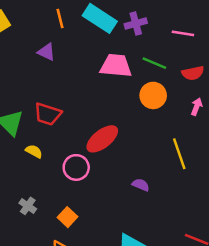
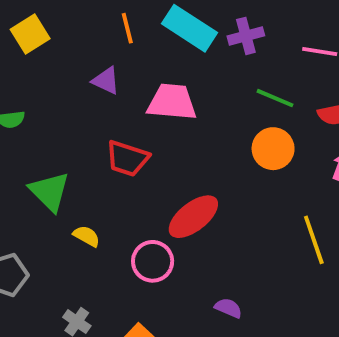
pink trapezoid: (116, 66) -> (172, 102), moved
red trapezoid: (48, 114) -> (127, 158), moved
purple semicircle: (141, 185) -> (228, 308), moved

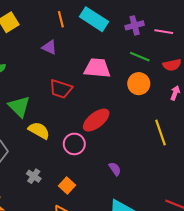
purple cross: (246, 36) -> (135, 25), moved
pink trapezoid: (172, 102) -> (97, 68), moved
yellow semicircle: (87, 236) -> (39, 130), size x1.5
purple semicircle: (228, 308) -> (115, 169), turned 32

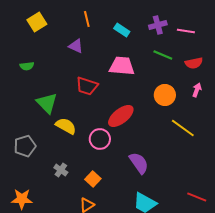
cyan rectangle: (94, 19) -> (122, 30), moved, size x0.6
orange circle: (139, 84) -> (165, 95), moved
yellow line: (161, 133) -> (183, 128), turned -35
purple semicircle: (115, 169) -> (139, 163), size x1.6

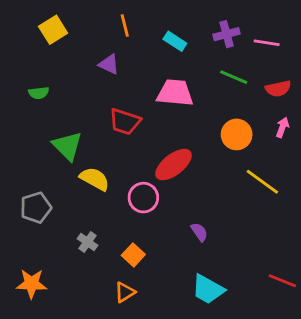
purple semicircle: (139, 163) -> (199, 232), size x0.6

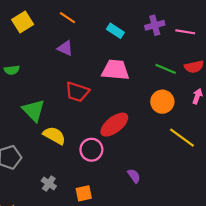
orange line: (125, 25) -> (67, 18), moved, turned -42
green line: (234, 77) -> (166, 69), moved
orange square: (133, 255) -> (84, 193), turned 35

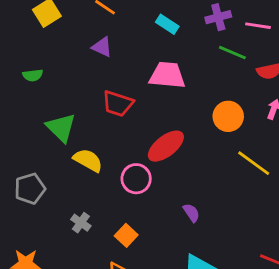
green line: (166, 69) -> (232, 53), moved
orange square: (84, 193) -> (126, 235), turned -35

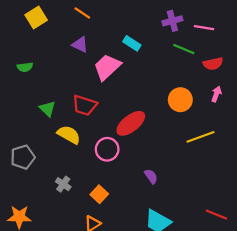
cyan rectangle: (167, 24) -> (132, 43), moved
pink trapezoid: (167, 75) -> (107, 67), moved, turned -48
red trapezoid: (118, 104) -> (85, 105), moved
green triangle: (61, 128) -> (47, 109), size x0.7
yellow line: (254, 163) -> (201, 137), turned -56

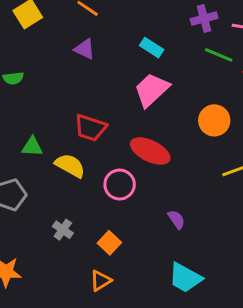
pink trapezoid: (107, 67) -> (152, 90), moved
green triangle: (47, 109) -> (32, 147), moved, turned -42
red ellipse: (131, 123) -> (150, 151), turned 64

